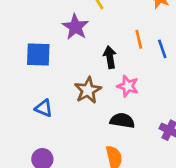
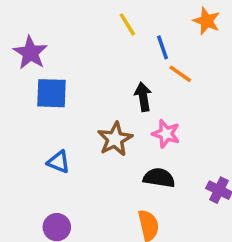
purple star: (75, 27) -> (30, 53), moved
orange line: (139, 39) -> (180, 74), turned -42
blue line: (162, 49) -> (163, 47), moved

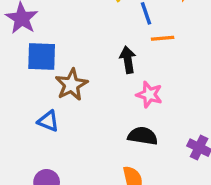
orange line: (180, 74) -> (163, 38), turned -40
brown star: (115, 139) -> (71, 85), moved

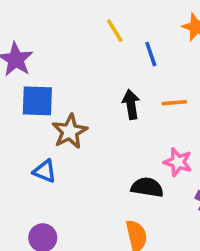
orange line: (163, 38) -> (174, 103), moved
pink star: (149, 95) -> (178, 162), moved

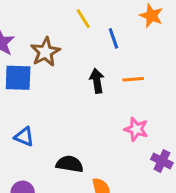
brown star: (70, 131) -> (45, 52), moved
black semicircle: (147, 187) -> (70, 164), moved

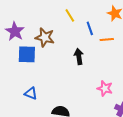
brown star: (45, 52) -> (45, 37), turned -30
orange line: (133, 79) -> (107, 39), moved

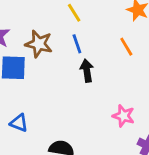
blue line: (90, 28) -> (77, 44), moved
orange line: (107, 39) -> (126, 47), turned 64

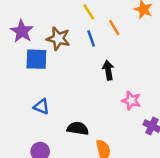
orange line: (126, 47) -> (114, 28), moved
black arrow: (87, 71) -> (108, 70), moved

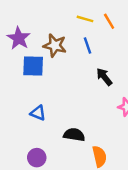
yellow line: (89, 12) -> (85, 19), turned -42
orange line: (114, 28) -> (109, 21), moved
black arrow: (108, 70) -> (104, 77), turned -30

